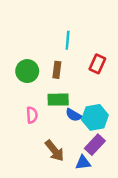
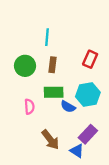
cyan line: (68, 40) -> (47, 37), moved
cyan hexagon: (95, 117) -> (88, 94), moved
blue triangle: (83, 163) -> (77, 151), turned 40

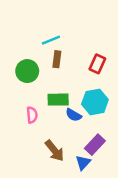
cyan line: (47, 37) -> (51, 40), turned 63
brown rectangle: (53, 65) -> (57, 59), moved
blue triangle: (77, 151) -> (83, 163), turned 40

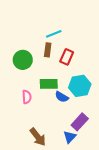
cyan line: (51, 40) -> (54, 34), moved
red rectangle: (97, 64) -> (67, 57), moved
brown arrow: (55, 151) -> (38, 137), moved

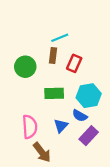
pink semicircle: (27, 97) -> (30, 127), moved, size x1.5
blue semicircle: (62, 97) -> (80, 116), moved
blue triangle: (70, 137) -> (61, 126), moved

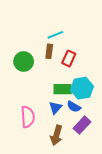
green rectangle: (54, 93) -> (63, 89), moved
blue triangle: (61, 126) -> (55, 108), moved
brown arrow: (42, 152) -> (56, 135), moved, turned 54

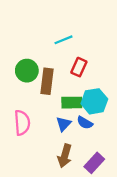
brown rectangle: (49, 51) -> (47, 81), moved, size x1.5
pink semicircle: (28, 117) -> (22, 123), moved
purple rectangle: (82, 125) -> (94, 163), moved

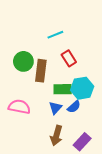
red rectangle: (79, 67) -> (69, 58), turned -56
pink semicircle: (22, 123) -> (19, 107), turned -75
blue semicircle: (85, 123) -> (74, 107), turned -72

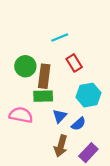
green rectangle: (63, 89) -> (43, 96), moved
blue semicircle: (74, 107) -> (79, 124), moved

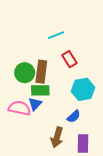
green circle: (25, 66) -> (25, 73), moved
blue triangle: (60, 116) -> (35, 104), moved
purple rectangle: (88, 153) -> (83, 144), turned -42

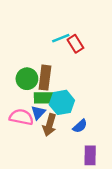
red rectangle: (69, 59) -> (75, 44), moved
cyan hexagon: (83, 89) -> (62, 102), moved
brown arrow: (57, 137) -> (50, 125), moved

